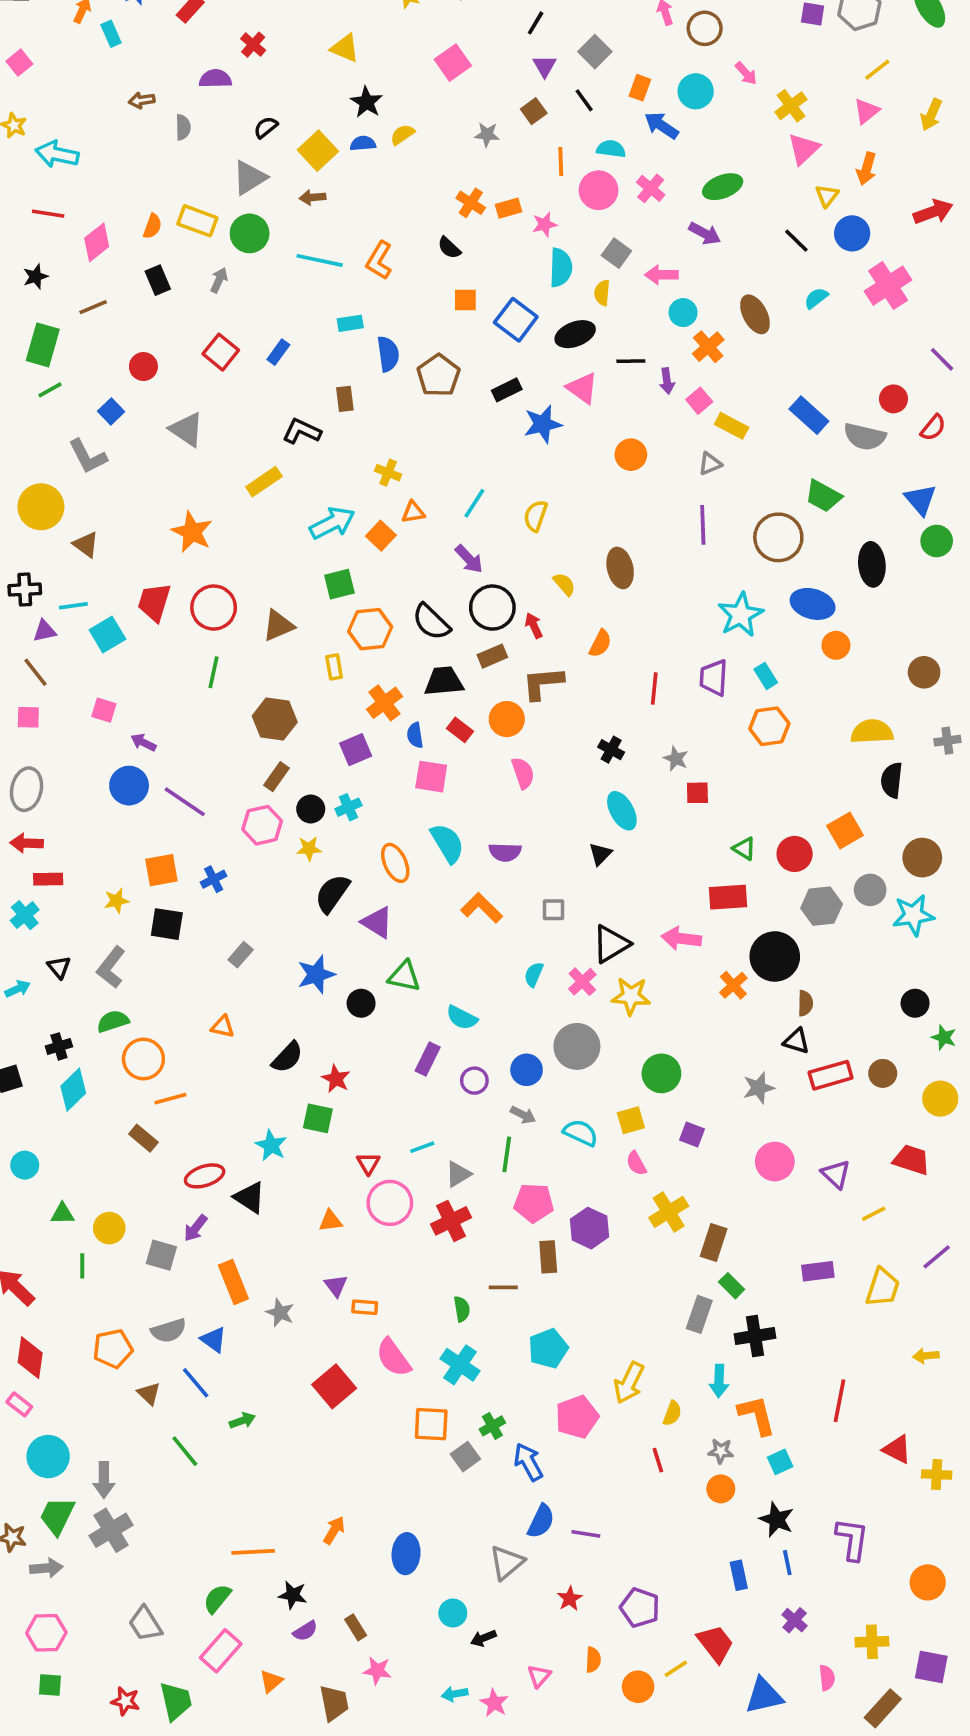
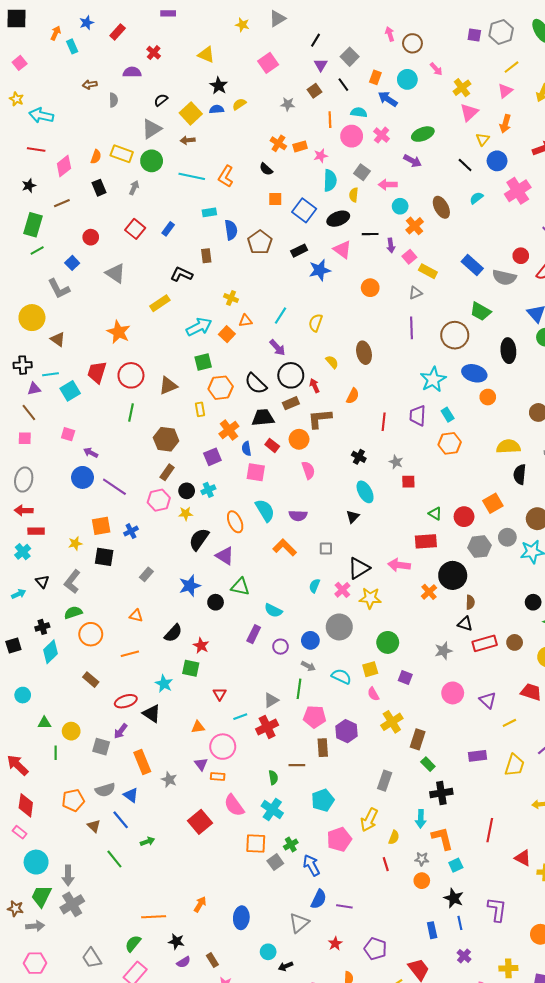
orange line: (170, 1099) -> (130, 654), moved
cyan line: (422, 1147) -> (240, 717), moved
pink circle: (390, 1203) -> (223, 747), moved
gray rectangle: (699, 1314) -> (385, 781), moved

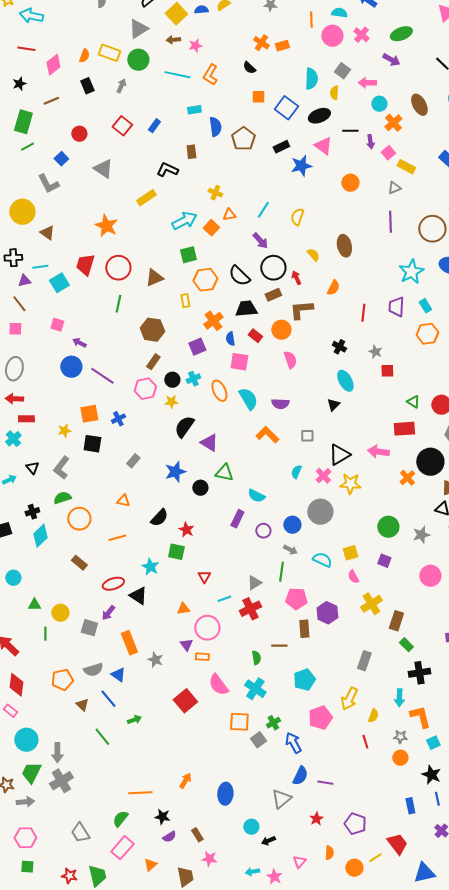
pink star: (321, 156) -> (195, 46), moved
orange ellipse: (235, 522) -> (219, 391), moved
green circle: (388, 642) -> (388, 527), moved

